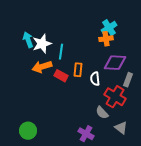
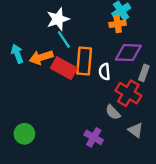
cyan arrow: (28, 40) -> (17, 54), moved
white star: (42, 44) -> (58, 19), moved
cyan line: (61, 52) -> (64, 39), turned -42
orange rectangle: (78, 70) -> (84, 61), size x1.6
red rectangle: (61, 76) -> (64, 68), size x1.5

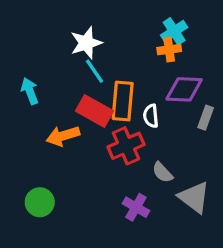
orange arrow: (41, 57) -> (63, 136), moved
red cross: (128, 93) -> (126, 146), moved, turned 35
gray triangle: (136, 130) -> (194, 197), size x1.5

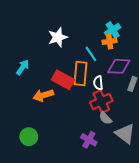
cyan line: (94, 71) -> (91, 54), moved
cyan arrow: (30, 91) -> (23, 67), turned 56
red cross: (126, 146) -> (101, 101), moved

